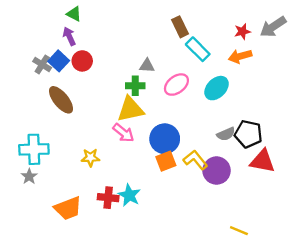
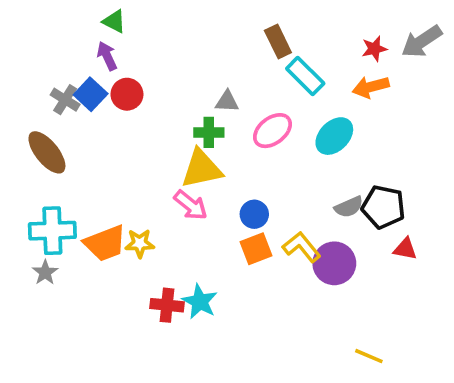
brown ellipse: (61, 100) -> (47, 152), moved
blue circle: (165, 139) -> (254, 214), size x0.6
red triangle: (262, 161) -> (405, 249), size x0.6
orange trapezoid: (68, 208) -> (105, 243), moved

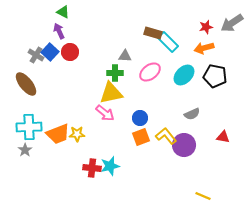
brown rectangle: (278, 41) -> (153, 33), moved, turned -48
black pentagon: (383, 207) -> (215, 76), moved
cyan star: (200, 302) -> (110, 166), turned 30

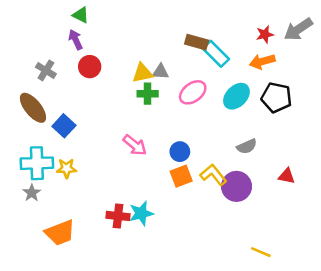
blue square: (50, 52) -> (64, 126), moved
yellow triangle: (111, 93) -> (142, 73), moved, size x0.7
orange trapezoid: (58, 134) -> (60, 233), moved
yellow star: (77, 134) -> (66, 168), moved

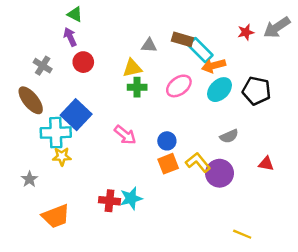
orange arrow: (262, 61) -> (214, 66), moved
gray triangle: (160, 72) -> (149, 45), moved
blue square: (64, 126) -> (76, 115), moved, size x1.4
cyan cross: (37, 163) -> (56, 133), moved

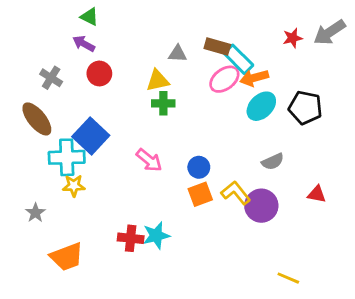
purple arrow: (70, 37) -> (84, 44), turned -36
pink ellipse: (179, 86) -> (224, 79), moved

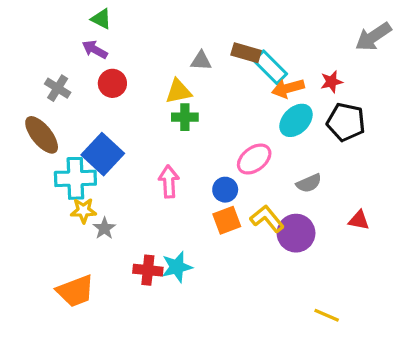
red star: (293, 38) -> (331, 82), moved
pink ellipse: (224, 79) -> (254, 159), moved
pink arrow: (149, 160) -> (169, 182), turned -132
gray star: (35, 213) -> (104, 228), moved

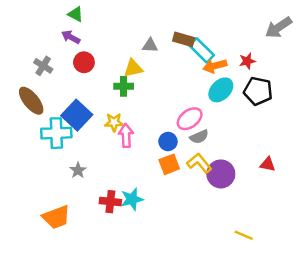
green cross: (185, 117) -> (124, 86), moved
gray semicircle: (309, 183) -> (199, 137), moved
yellow star: (83, 211) -> (114, 122), moved

